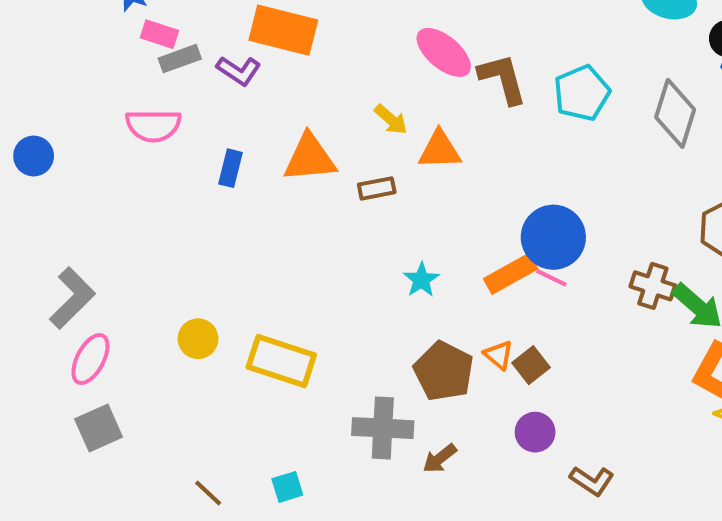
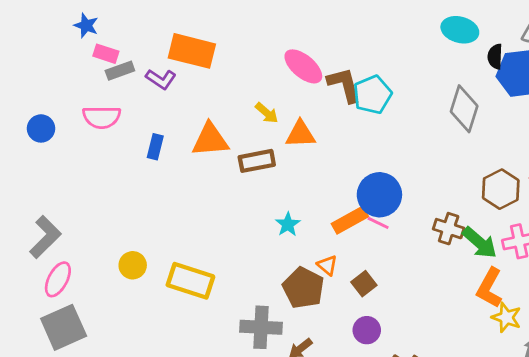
cyan pentagon: (582, 93) -> (372, 95), moved
blue circle: (34, 156) -> (41, 128), moved
brown rectangle: (377, 188) -> (257, 161), size x1.4
orange triangle: (499, 355) -> (327, 265), moved
gray square: (99, 428) -> (64, 327), size x1.4

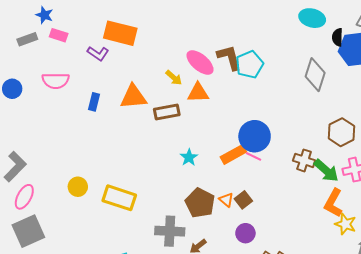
pink ellipse: (303, 66) -> (200, 62), moved
gray rectangle: (120, 71) -> (27, 39), moved
orange triangle: (327, 265) -> (226, 200), moved

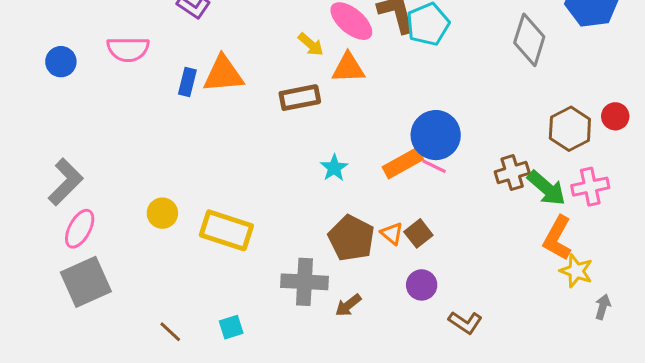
orange triangle: (133, 97) -> (223, 74), moved
brown cross: (304, 160) -> (512, 173), turned -35

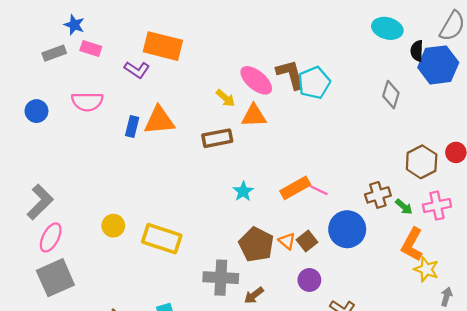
gray diamond: (529, 40) -> (391, 95), size x0.7
blue circle: (436, 135) -> (347, 229), moved
green arrow: (547, 188) -> (404, 207), size x0.6

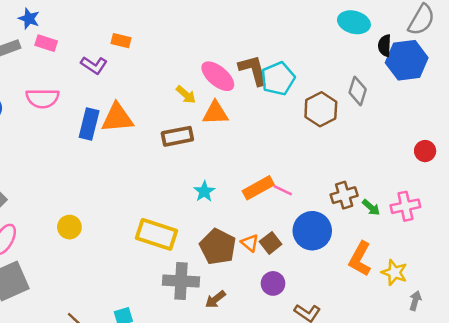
orange rectangle: (163, 46) -> (121, 41), size x0.5
blue rectangle: (132, 126) -> (89, 124), size x1.4
brown hexagon: (422, 162) -> (321, 109), moved
yellow rectangle: (162, 239) -> (157, 234), moved
orange L-shape: (412, 245) -> (360, 259), moved

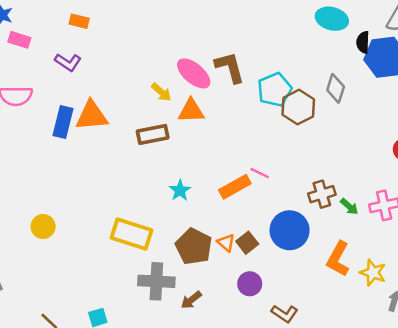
orange rectangle: (121, 41) -> (79, 21), moved
cyan pentagon: (278, 79) -> (275, 90), moved
pink line: (283, 190) -> (260, 173), moved

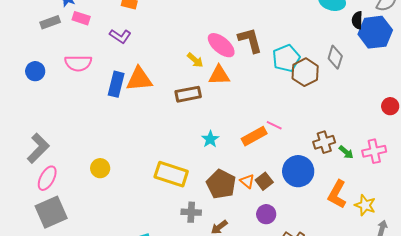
gray cross: (156, 281) -> (191, 212), size x0.7

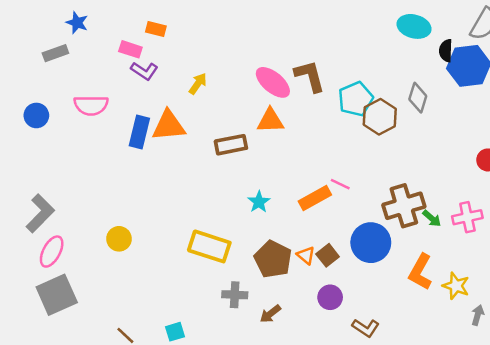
pink rectangle: (81, 18) -> (130, 49), moved
yellow arrow: (195, 60) -> (198, 84), moved, turned -96
brown cross: (324, 142) -> (404, 206), size x1.5

